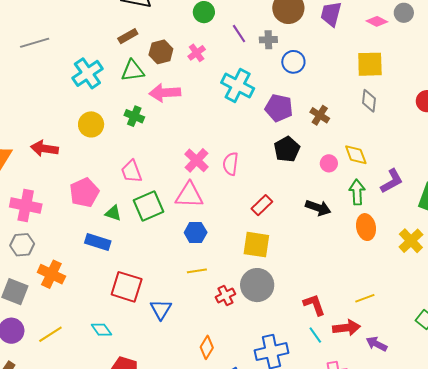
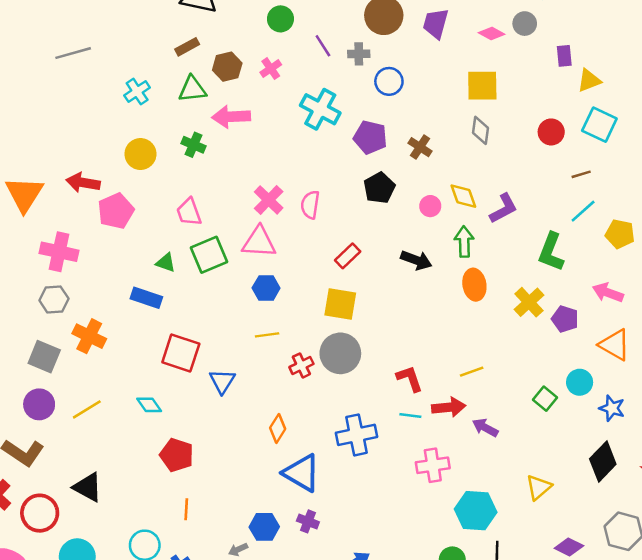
cyan cross: (87, 73) -> (137, 92), size x0.7
purple L-shape: (392, 181) -> (504, 208), moved
pink pentagon: (84, 193) -> (116, 211), moved
cyan line: (315, 335) -> (410, 416), turned -48

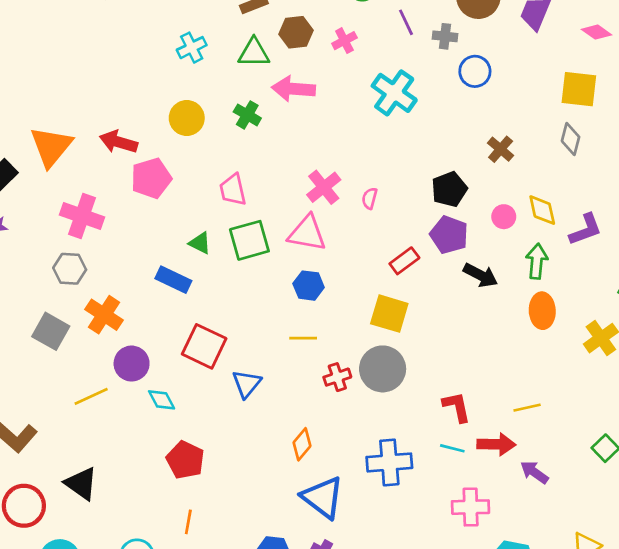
purple pentagon: (370, 137) -> (449, 235), moved
pink semicircle: (310, 205) -> (370, 198), size x0.7
purple circle: (39, 404) -> (132, 364), moved

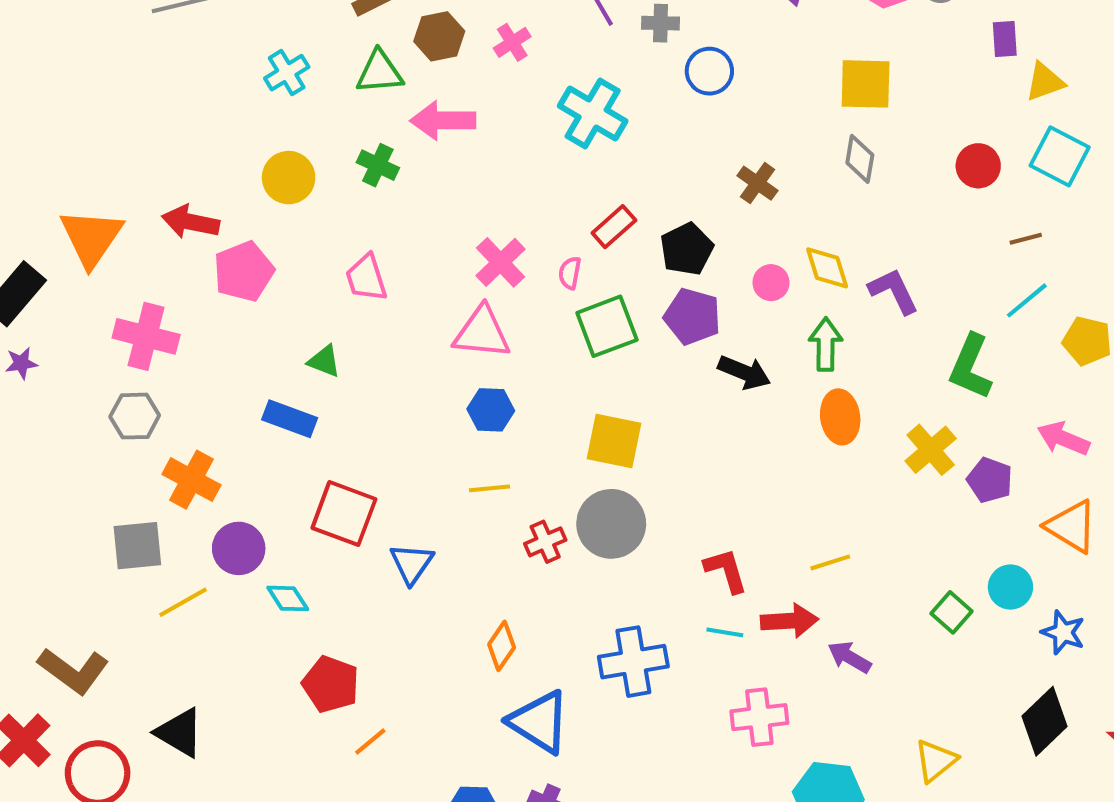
purple L-shape: (585, 230) -> (894, 291), turned -90
green square: (249, 240) -> (607, 326), moved
red rectangle: (404, 261) -> (614, 227), moved
gray square: (51, 331) -> (137, 546), moved, turned -30
orange line: (188, 522) -> (370, 742), moved, turned 45

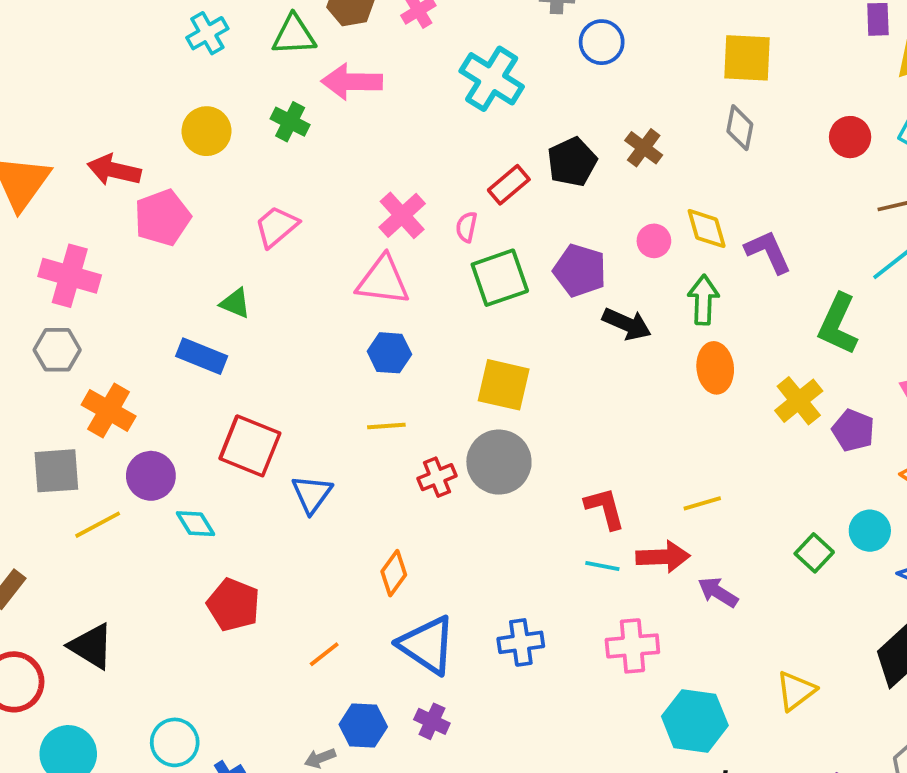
black pentagon: (687, 249) -> (572, 162), moved
pink trapezoid: (366, 278) -> (276, 227), turned 66
blue cross: (633, 662) -> (521, 642), moved, size x0.7
orange line: (370, 742) -> (324, 654), moved

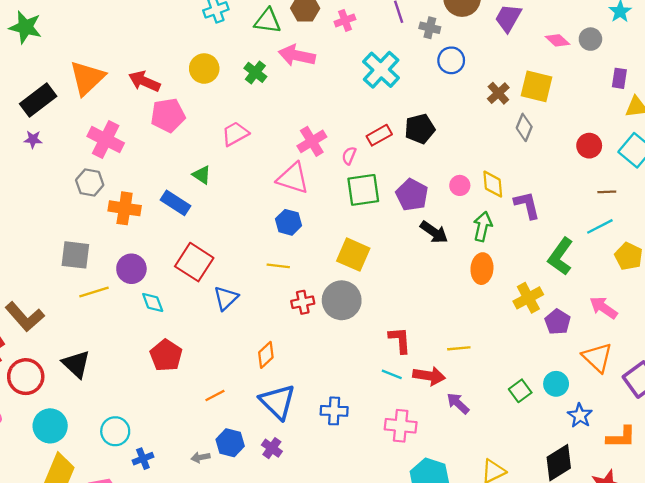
brown cross: (644, 148) -> (498, 93), moved
orange cross: (109, 410) -> (125, 208), moved, turned -32

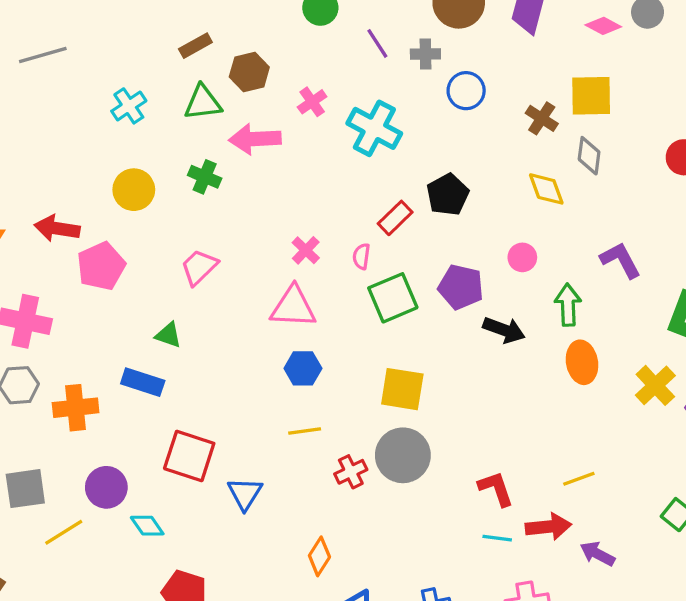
pink cross: (345, 20) -> (312, 102), moved
pink cross: (312, 141) -> (306, 250), size x0.7
yellow diamond: (493, 184) -> (546, 189), moved

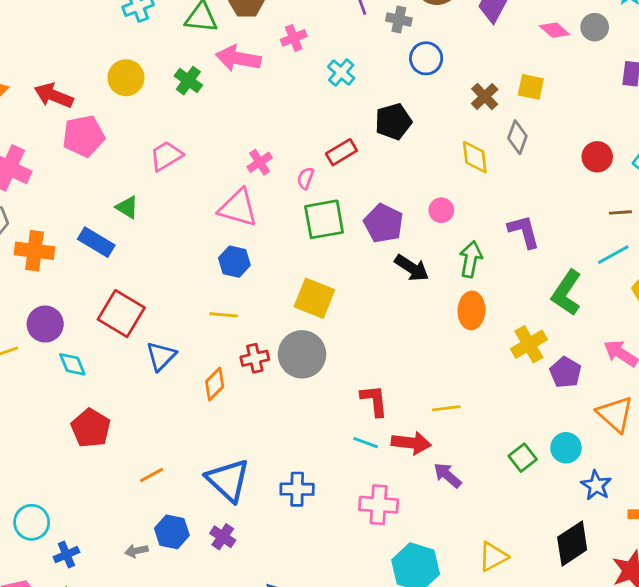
yellow square: (591, 96) -> (531, 87), size x0.7
cyan cross: (374, 128) -> (341, 72), size x0.6
black pentagon: (448, 195) -> (393, 122), moved
orange diamond: (319, 556) -> (215, 384), moved

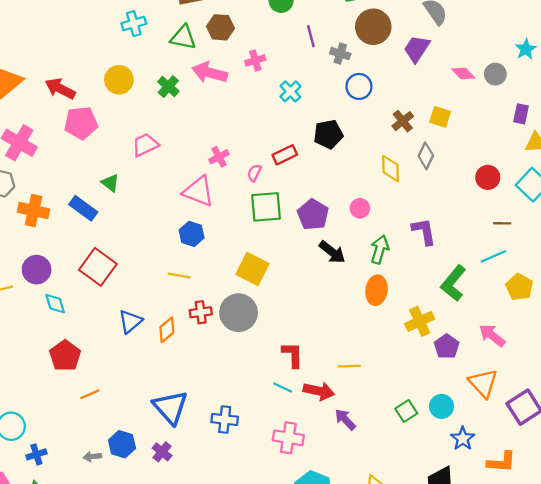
blue triangle: (161, 356) -> (130, 322), moved
orange line: (152, 475) -> (90, 394), moved

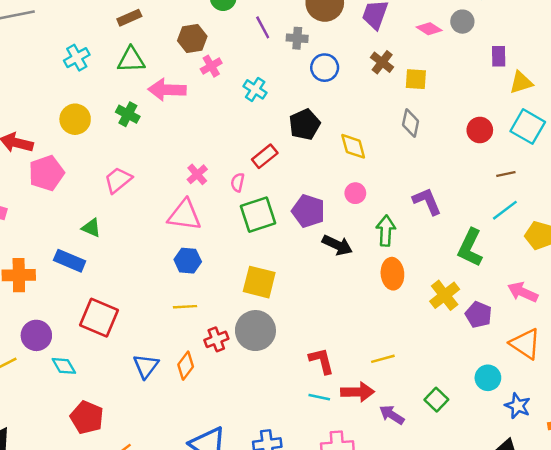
brown hexagon: (220, 27) -> (192, 38), moved
brown cross: (403, 121) -> (382, 62), moved
yellow diamond: (390, 168) -> (353, 146), moved
green square: (406, 411) -> (436, 400), moved

